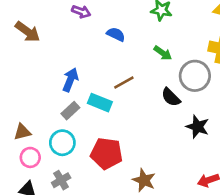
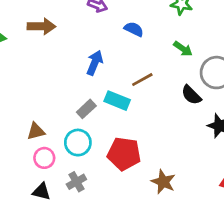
brown arrow: (28, 32) -> (41, 26), turned -35
blue arrow: (70, 80) -> (95, 63), moved

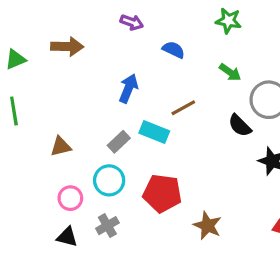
brown triangle: (36, 131) -> (61, 147), moved

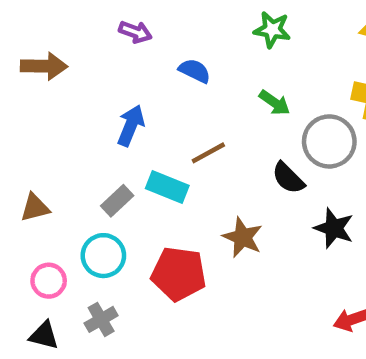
brown star: (207, 226) -> (243, 237), moved

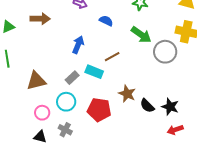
green arrow: (275, 103) -> (141, 35), size x1.5
black semicircle: (288, 178) -> (147, 106), moved
brown triangle: (35, 208) -> (36, 81), size x1.5
black star: (334, 228) -> (170, 107), moved
gray cross: (101, 319) -> (65, 130), turned -32

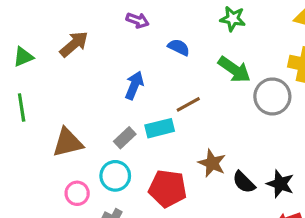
brown arrow: (40, 19) -> (74, 44), turned -42
cyan rectangle: (94, 72) -> (160, 128), turned -36

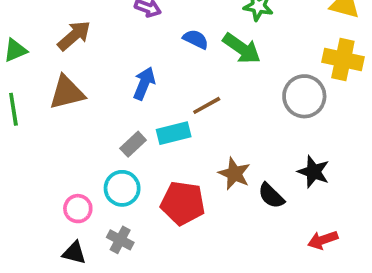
green arrow: (234, 69) -> (242, 48), moved
brown triangle: (68, 143) -> (67, 93), moved
black star: (280, 184) -> (314, 172), moved

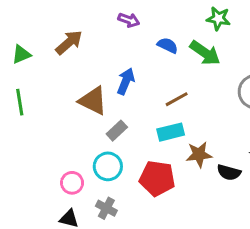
brown triangle: (67, 93) -> (93, 101), moved, turned 40
cyan rectangle: (174, 133) -> (171, 132), moved
brown star: (234, 174) -> (199, 154), turned -30
black semicircle: (271, 196) -> (229, 172), turned -30

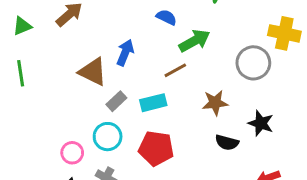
green arrow: (205, 53) -> (194, 41), moved, turned -64
cyan rectangle: (171, 132) -> (153, 103), moved
brown star: (199, 154) -> (215, 103), moved

